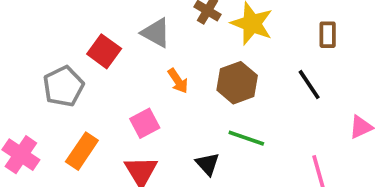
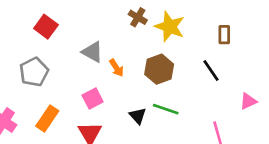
gray triangle: (156, 33) -> (93, 52), moved
red square: (104, 51) -> (46, 27), moved
black triangle: (208, 164) -> (138, 116), moved

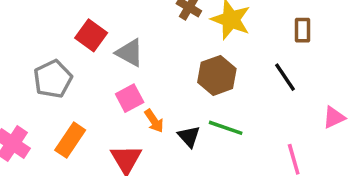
red square: (46, 27) -> (91, 35), moved
orange arrow: (116, 68) -> (154, 121), moved
pink square: (93, 99) -> (130, 98), moved

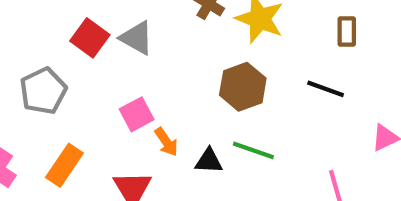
gray triangle: (130, 53) -> (137, 38), moved
black line: (285, 77) -> (326, 89), turned -36
black triangle: (189, 137) -> (209, 161), turned -45

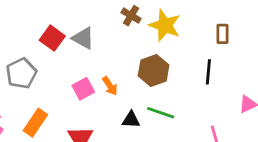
black line: (326, 89) -> (208, 72), turned 75
orange arrow: (166, 142) -> (110, 86), moved

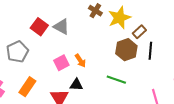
yellow star: (165, 25) -> (119, 18), turned 30
brown rectangle: (223, 34) -> (139, 32), moved, turned 48
brown hexagon: (154, 70) -> (126, 50), moved
black triangle: (131, 120) -> (76, 85), moved

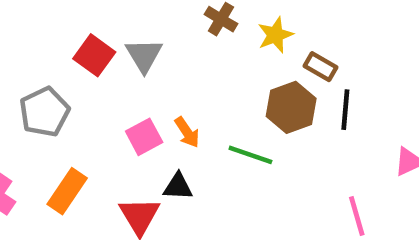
yellow star: (119, 18) -> (275, 35), size x0.7
gray triangle: (61, 27) -> (144, 55), turned 30
brown rectangle: (139, 32) -> (321, 67), turned 72
green line: (116, 80) -> (250, 155), moved

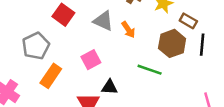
gray triangle: (144, 55) -> (103, 21), moved, turned -35
orange arrow: (187, 132) -> (128, 30), moved
orange rectangle: (67, 191) -> (51, 76), moved

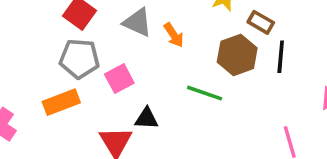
gray pentagon: (36, 46) -> (79, 59), moved, turned 30
orange rectangle: (51, 76) -> (61, 102), turned 35

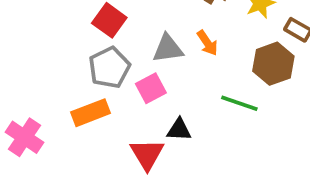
gray triangle: (137, 22) -> (168, 49), moved, turned -32
gray pentagon: (79, 59) -> (109, 67), turned -30

